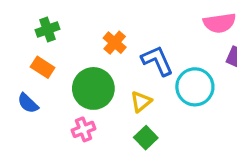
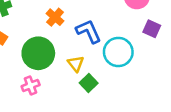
yellow triangle: (141, 102) -> (76, 64), turned -30
green square: (146, 138) -> (89, 83), moved

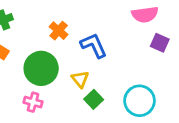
cyan circle: (118, 52) -> (140, 101), moved
pink cross: (31, 86) -> (33, 102), turned 36

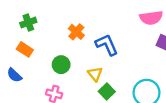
green circle: (41, 68) -> (61, 65), size x0.6

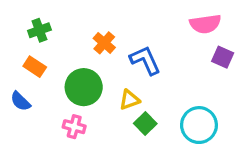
green circle: (61, 65) -> (84, 87), size x1.5
yellow triangle: (95, 74) -> (129, 100), turned 49

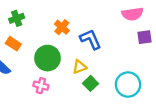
purple square: (223, 57) -> (145, 37), turned -32

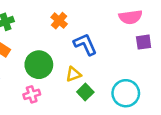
orange cross: (62, 27) -> (59, 21), moved
pink cross: (41, 86) -> (32, 94), turned -32

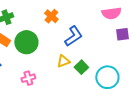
blue L-shape: (85, 44) -> (73, 36), turned 80
green circle: (39, 65) -> (26, 42), moved
green square: (85, 92) -> (81, 67), moved

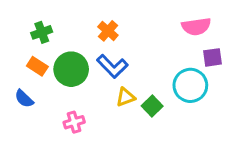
blue L-shape: (73, 36) -> (112, 66), moved, turned 80
cyan circle: (107, 77) -> (190, 85), moved

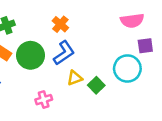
blue L-shape: (112, 66) -> (64, 53), turned -80
pink cross: (74, 122) -> (44, 100), moved

